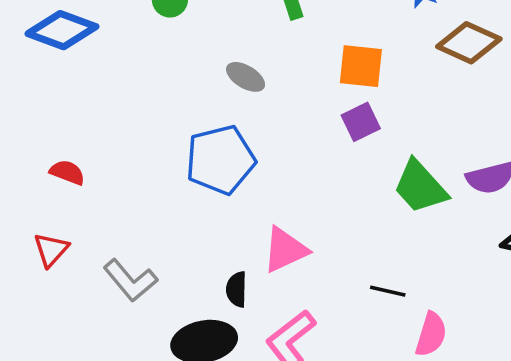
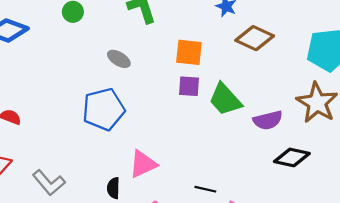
purple square: (361, 122) -> (189, 86), turned 30
green trapezoid: (420, 187) -> (225, 99), moved

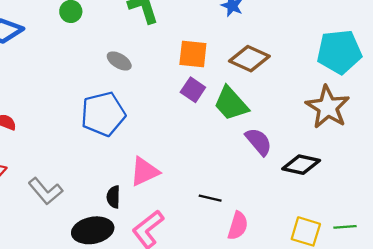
brown diamond: (255, 38) -> (249, 59), moved
purple square: (189, 86) -> (193, 90), turned 30
purple semicircle: (268, 120) -> (259, 142), moved, turned -116

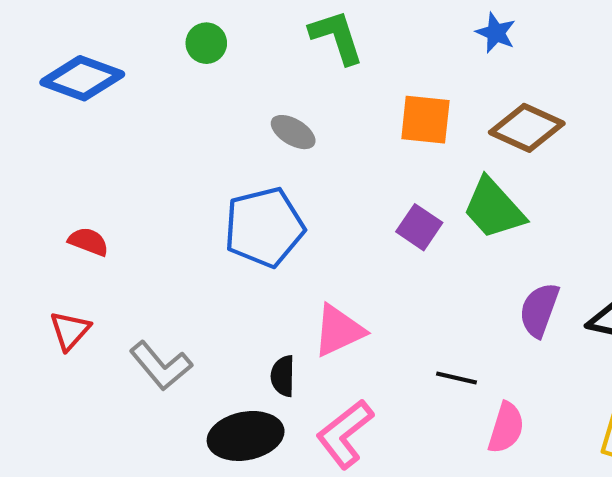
purple square: (193, 90) -> (419, 227), moved
purple semicircle: (259, 142) -> (539, 310), moved, turned -120

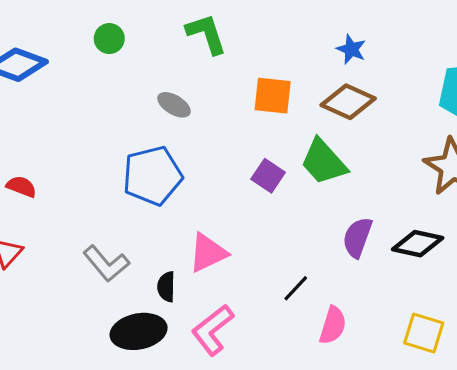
blue star: (496, 33) -> (351, 49), moved
gray L-shape: (161, 366) -> (106, 264), moved
black line: (456, 378) -> (296, 288), turned -60

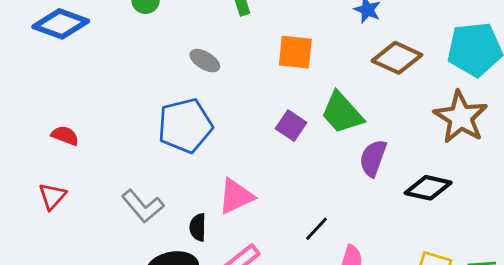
brown diamond: (348, 102) -> (397, 58), moved
purple semicircle: (357, 237) -> (373, 158), moved

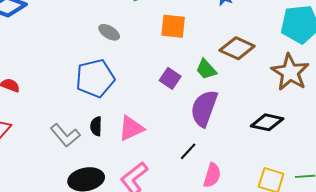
brown diamond: (397, 58) -> (237, 48), moved
green trapezoid: (342, 113) -> (206, 69), size x0.7
purple semicircle: (373, 158) -> (204, 108), moved, size x1.4
black semicircle: (198, 227) -> (96, 126), moved

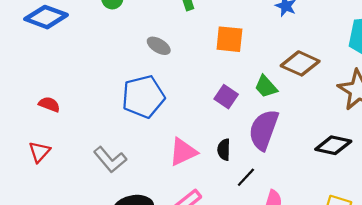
black semicircle: (96, 126) -> (224, 150), moved

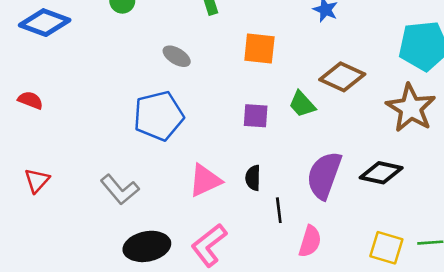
purple square: (226, 97) -> (256, 116), turned -30
red semicircle: (49, 104) -> (30, 100), moved
purple semicircle: (264, 130) -> (324, 175), moved
black line: (246, 177) -> (279, 210), turned -50

